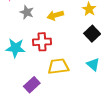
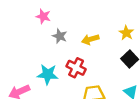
red cross: (42, 42) -> (76, 68), turned 30

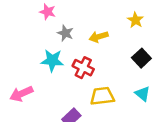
yellow star: (126, 33) -> (135, 20), moved
cyan star: (48, 74) -> (52, 60), moved

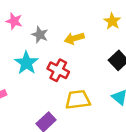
pink star: (48, 12) -> (14, 21), moved
cyan star: (52, 60) -> (26, 63), turned 30

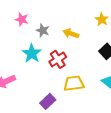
yellow arrow: (74, 38) -> (71, 33), turned 35
red cross: (58, 70) -> (58, 59), turned 30

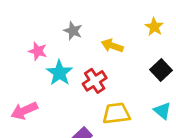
pink star: (22, 19) -> (38, 51), moved
gray star: (43, 30) -> (73, 31), moved

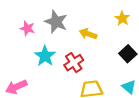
gray star: (73, 31) -> (56, 22), size x1.5
pink star: (38, 51) -> (27, 28), moved

